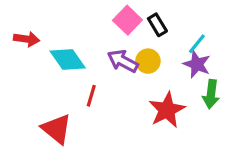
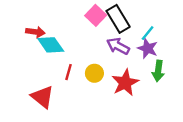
black rectangle: (157, 25) -> (118, 19), size x1.6
red arrow: (27, 39) -> (35, 32), moved
purple arrow: (123, 61) -> (118, 46), moved
yellow circle: (148, 61) -> (94, 73), moved

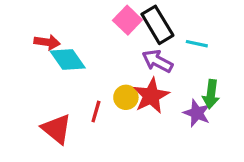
cyan line: (148, 33) -> (197, 44), turned 63
purple star: (148, 48) -> (197, 113), moved
red line: (68, 72) -> (96, 112), moved
red star: (125, 83) -> (151, 96), moved

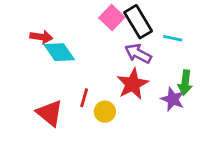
yellow circle: (126, 97) -> (105, 112), moved

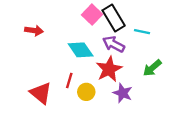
cyan diamond: (59, 52) -> (81, 50), moved
green arrow: (185, 83) -> (152, 68), turned 42
purple star: (173, 99) -> (123, 93), moved

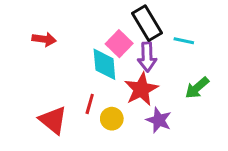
pink square: (92, 15) -> (119, 44), moved
purple arrow: (114, 44) -> (147, 57), turned -120
cyan diamond: (81, 50) -> (104, 64), turned 30

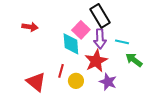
cyan line: (184, 41) -> (122, 42), moved
green arrow: (197, 88) -> (134, 60), turned 78

